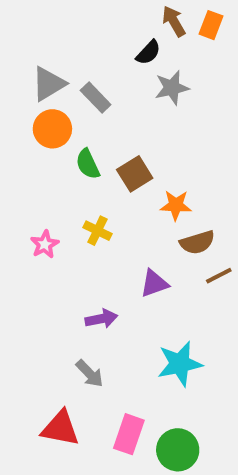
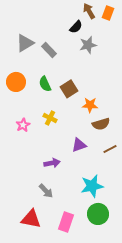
orange circle: (52, 129) -> (16, 82), moved
brown line: (219, 276) -> (110, 149), moved
green circle: (178, 450) -> (98, 214), moved

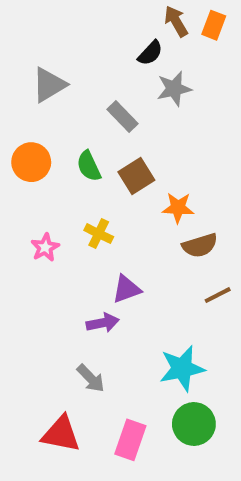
gray rectangle: (49, 50) -> (122, 116), moved
purple triangle: (79, 145) -> (126, 289), moved

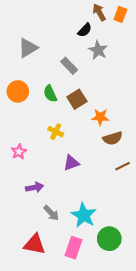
gray star: (174, 89) -> (98, 50), turned -30
pink star: (45, 247) -> (19, 152), moved
purple arrow: (103, 323) -> (35, 187), moved
cyan star: (182, 368) -> (84, 215), moved, turned -30

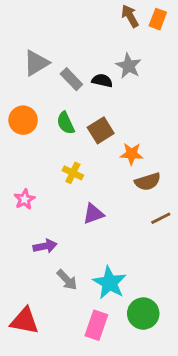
black semicircle: (85, 30) -> (102, 81), moved, turned -120
gray rectangle: (69, 66) -> (71, 79), moved
red triangle: (35, 244) -> (25, 321), moved

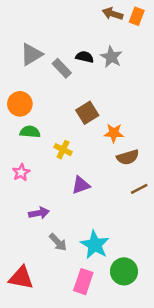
brown arrow: (130, 16) -> (113, 14), turned -42
black semicircle: (102, 81) -> (85, 57), moved
green semicircle: (66, 123) -> (30, 132), moved, turned 120

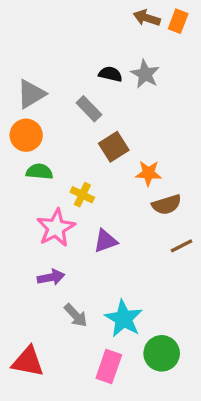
gray triangle: (31, 54) -> (31, 94), moved
gray rectangle: (62, 68) -> (89, 109), moved
pink star: (21, 172) -> (56, 228), moved, size x1.6

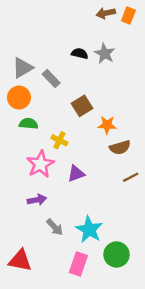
brown arrow: (147, 18) -> (106, 13), turned -30
gray rectangle: (89, 109) -> (51, 78), moved

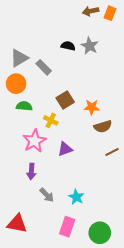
brown square: (82, 106) -> (65, 100), moved
purple arrow: (37, 200) -> (31, 171), turned 105
cyan star: (89, 230) -> (76, 197), size x0.7
green circle: (117, 254) -> (100, 233), moved

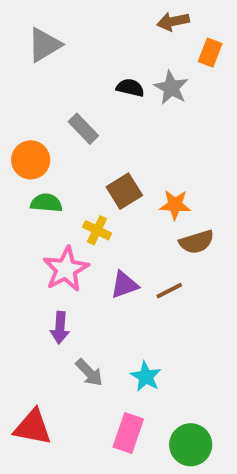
orange rectangle: (110, 13) -> (210, 53), moved
gray triangle: (19, 58) -> (44, 45), moved
brown line: (112, 152) -> (169, 291), moved

